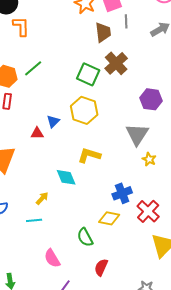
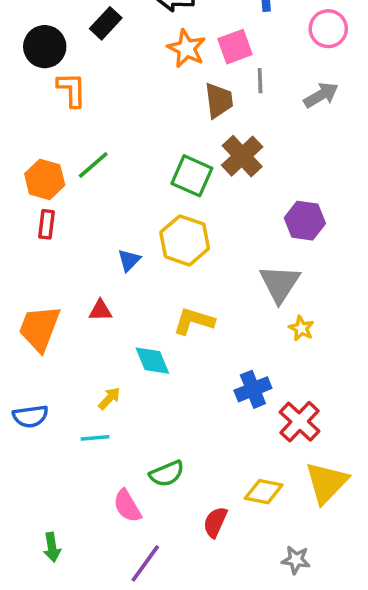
red triangle: (37, 133) -> (100, 310), moved
yellow diamond: (109, 218) -> (264, 492), moved
green semicircle: (85, 237) -> (167, 474), moved, turned -84

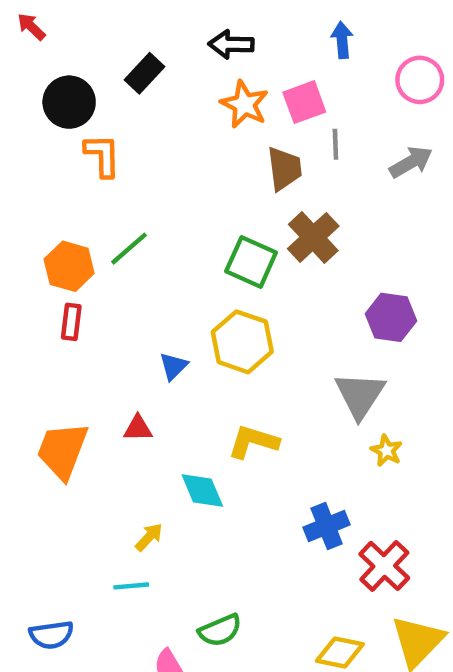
blue semicircle: (30, 416) -> (51, 635), moved

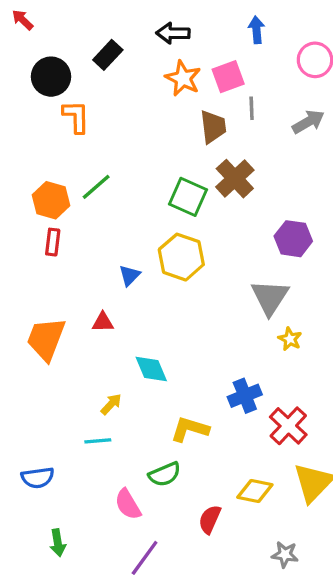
yellow L-shape: (253, 442) -> (190, 429), moved

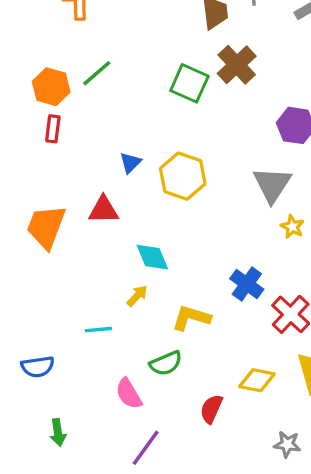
yellow hexagon: (181, 257) -> (183, 176), moved
red triangle: (103, 322) -> (103, 210), size x1.4
blue cross: (245, 396) -> (247, 284), turned -32
yellow arrow: (111, 404) -> (137, 296), moved

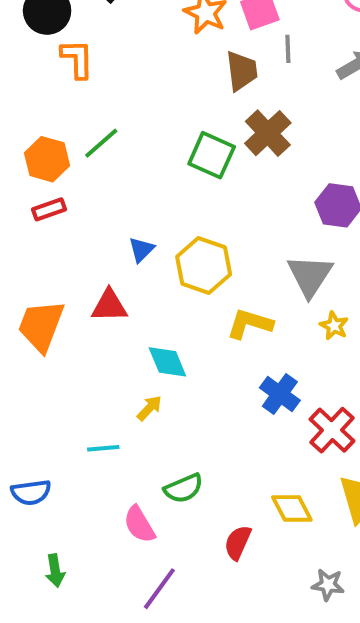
red rectangle: (53, 129) -> (49, 209), turned 64
yellow L-shape: (191, 318) -> (250, 324), moved
yellow diamond: (257, 380) -> (292, 508), turned 51

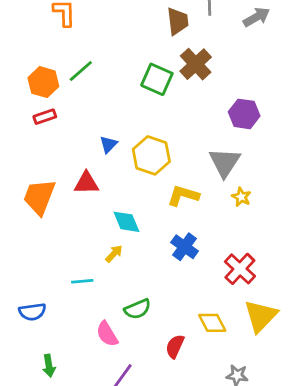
blue cross: (280, 394) -> (185, 247), moved

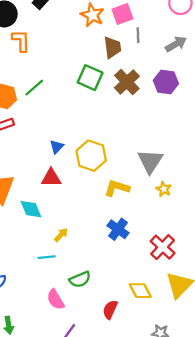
green square: (157, 79) -> (90, 78), moved
purple hexagon: (244, 114) -> (166, 82), moved
red triangle: (86, 183) -> (51, 178), moved
cyan diamond: (126, 222) -> (31, 209), moved
cyan line: (82, 281) -> (47, 257), moved

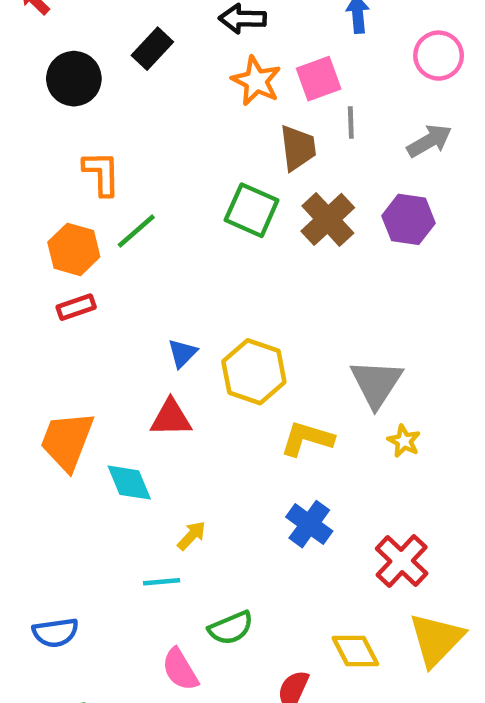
orange L-shape: (21, 41) -> (102, 173), moved

